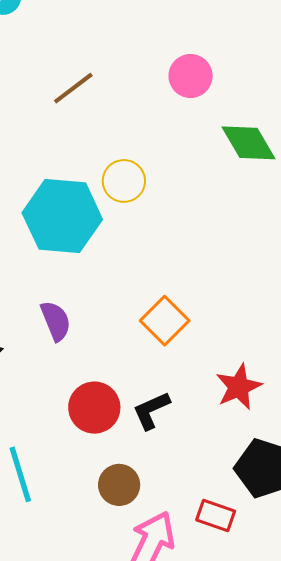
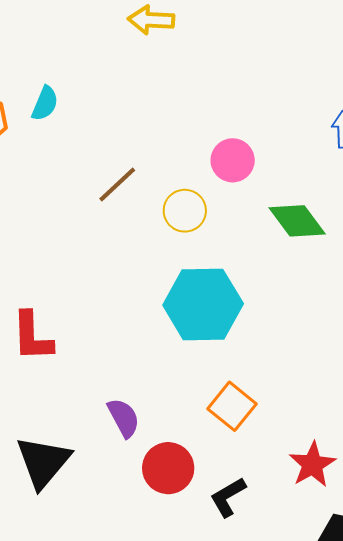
yellow circle: (124, 181) -> (185, 211), moved
cyan hexagon: (62, 216) -> (203, 304), moved
red circle: (94, 408) -> (168, 468), moved

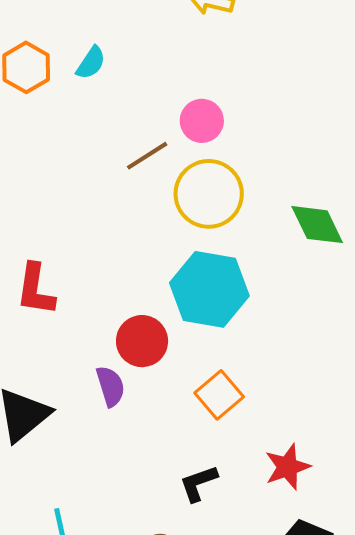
pink circle: (233, 160) -> (202, 121), moved
yellow circle: (185, 211) -> (209, 194), size x1.6
red circle: (168, 468) -> (142, 341), moved

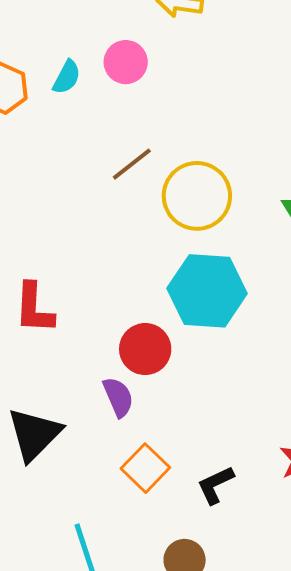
pink circle: (202, 121) -> (126, 62), moved
orange square: (219, 395) -> (145, 468), moved

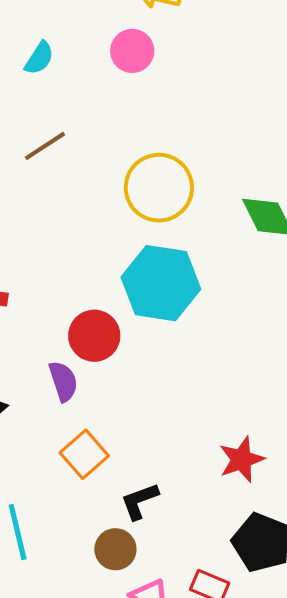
pink circle: (126, 62) -> (132, 51), moved
brown line: (132, 164) -> (45, 146), moved
black L-shape: (215, 485) -> (140, 501), moved

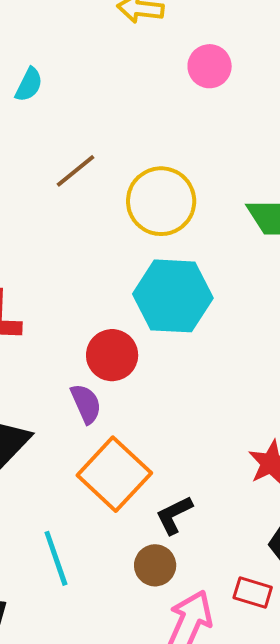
pink circle: (132, 51) -> (210, 66), moved
brown line: (45, 146) -> (76, 171), moved
orange square: (84, 454) -> (114, 474), size x1.5

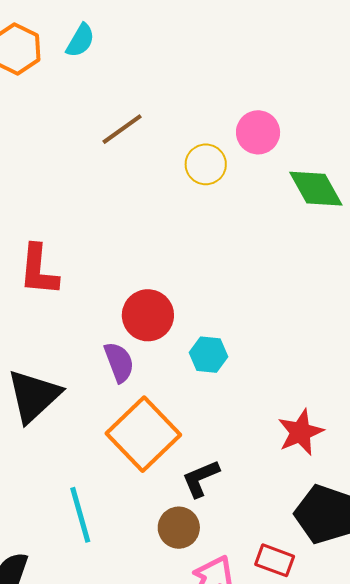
pink circle: (210, 66) -> (258, 132), moved
yellow circle: (161, 201) -> (206, 164), size x0.6
cyan hexagon: (173, 296) -> (208, 355), moved, size x0.5

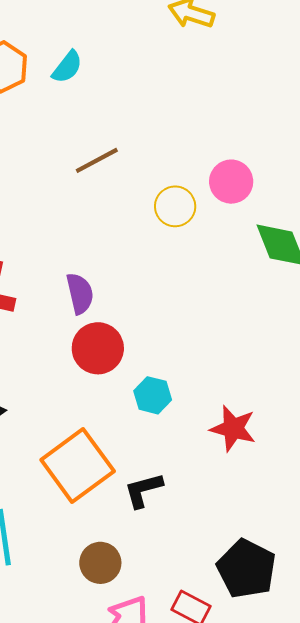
purple semicircle: (119, 362) -> (80, 293), moved
red star: (301, 432) -> (233, 428), moved, turned 30
black L-shape: (201, 478) -> (143, 490), moved

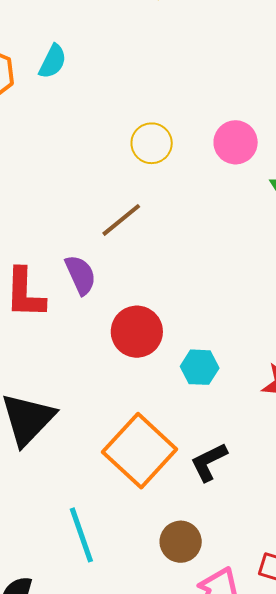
brown line: (97, 160) -> (121, 220), moved
yellow circle: (175, 206) -> (152, 143), moved
purple semicircle: (80, 293) -> (81, 275), moved

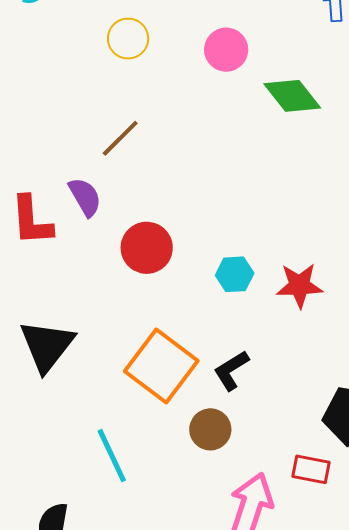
yellow circle: (152, 143) -> (128, 39), moved
cyan hexagon: (200, 367) -> (235, 274), moved
brown circle: (181, 542) -> (210, 429), moved

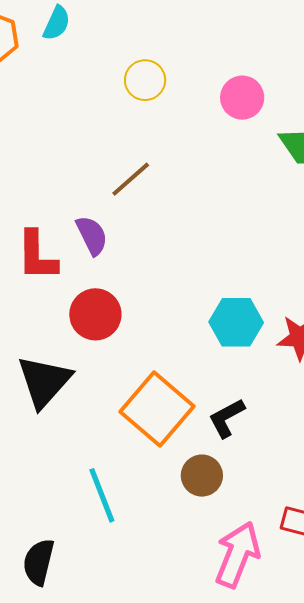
red circle: (147, 248) -> (95, 314), moved
cyan hexagon: (235, 274) -> (236, 322), size x1.4

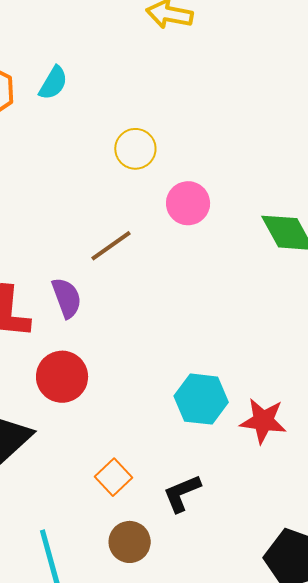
pink circle: (242, 98) -> (188, 203), moved
orange square: (157, 409) -> (114, 477), size x0.5
brown circle: (202, 476) -> (130, 542), moved

